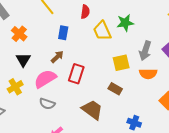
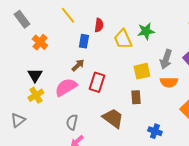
red semicircle: (85, 12) -> (99, 25), moved
black triangle: (23, 60) -> (35, 75), moved
brown rectangle: (115, 89) -> (136, 97), turned 56
gray semicircle: (47, 104) -> (72, 122), moved, turned 84

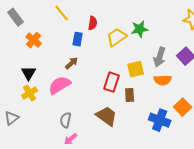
yellow trapezoid: (123, 39) -> (117, 37), turned 80
red rectangle: (97, 82) -> (112, 82), moved
blue cross: (155, 131) -> (160, 120), moved, size x1.5

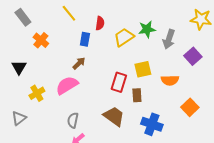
gray arrow: (160, 57) -> (169, 39), moved
black triangle: (29, 73) -> (19, 67), moved
blue cross: (160, 120) -> (152, 124), moved

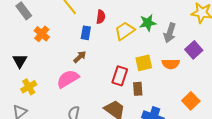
orange semicircle: (170, 80) -> (171, 64), moved
yellow cross: (37, 93) -> (29, 87), moved

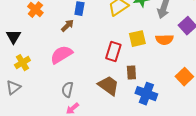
brown arrow: (80, 57) -> (67, 26), moved
brown rectangle: (138, 89) -> (131, 73), moved

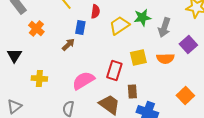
pink semicircle: (61, 55) -> (83, 80), moved
yellow cross: (22, 63) -> (39, 78), moved, turned 35

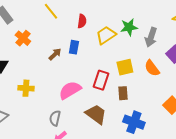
blue rectangle: (80, 28) -> (74, 47), moved
orange semicircle: (165, 58) -> (152, 68), turned 54
brown rectangle: (132, 92) -> (123, 93), moved

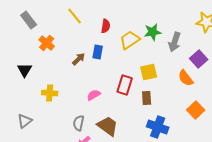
orange semicircle: (152, 68) -> (186, 78), moved
pink semicircle: (70, 90) -> (94, 95), size x0.6
brown trapezoid: (96, 114) -> (108, 126), moved

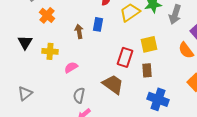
brown arrow: (79, 59) -> (79, 31), turned -56
yellow cross: (50, 93) -> (50, 51), moved
pink semicircle: (94, 95) -> (71, 67), moved
brown trapezoid: (108, 126) -> (113, 84), moved

